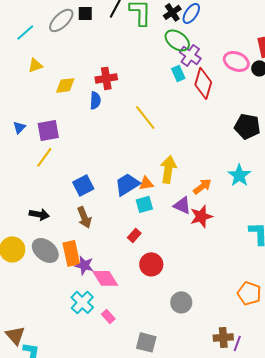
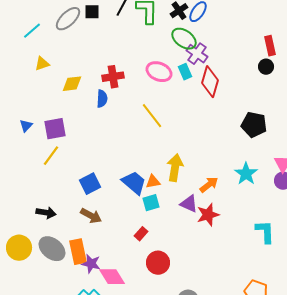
pink ellipse: (236, 61) -> (159, 72), moved
blue trapezoid: (127, 184) -> (134, 183), turned 72
brown arrow: (84, 217) -> (91, 216), turned -40

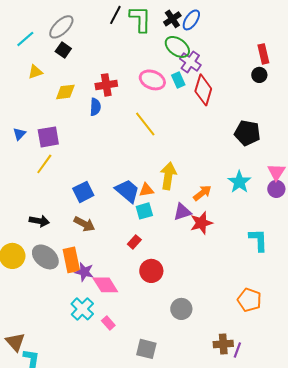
black square: (92, 12) -> (63, 50), moved, turned 35
purple triangle: (189, 204) -> (182, 212), turned -42

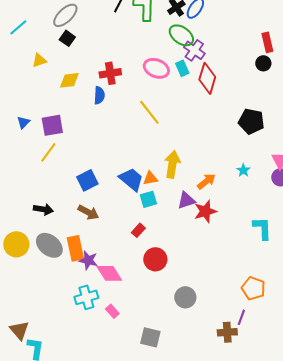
cyan line: (25, 39) -> (18, 27), moved
cyan star: (239, 182) -> (243, 170), size x0.6
cyan cross: (82, 309) -> (86, 297), turned 30
purple line: (237, 350) -> (241, 317), moved

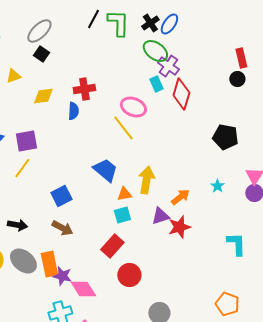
pink ellipse: (156, 68) -> (133, 107), moved
blue trapezoid: (131, 179) -> (105, 170), moved
red rectangle: (138, 230) -> (112, 246), size x1.6

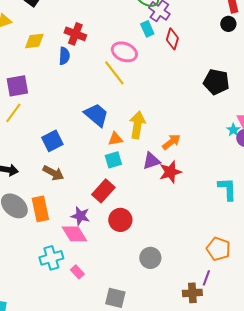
red cross: (84, 89) -> (75, 34), turned 30
red diamond: (181, 94) -> (172, 39), size x0.7
cyan star: (217, 186) -> (233, 130), moved
purple star: (62, 276) -> (80, 216), moved

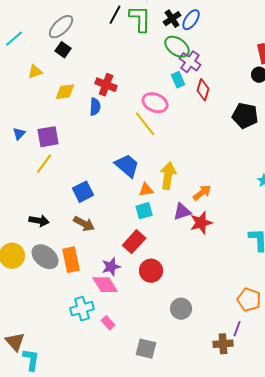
black pentagon: (216, 82) -> (245, 116), moved
purple star: (80, 216) -> (111, 267), turned -30

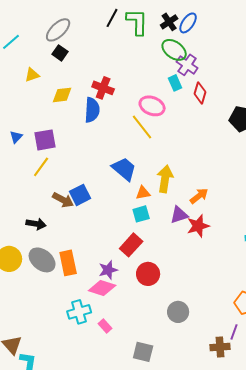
blue semicircle: (95, 107) -> (92, 110), size x1.4
brown arrow: (84, 224) -> (63, 200), moved
pink diamond: (105, 285) -> (102, 288), turned -40

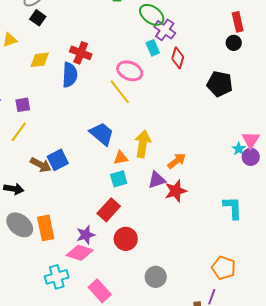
purple square: (45, 140) -> (23, 105), size x0.7
pink rectangle: (105, 326) -> (100, 291), moved, size x1.6

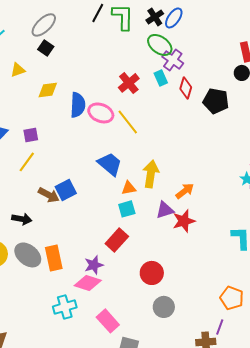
red cross: (81, 53) -> (129, 83), moved, turned 30
pink ellipse: (130, 71) -> (101, 113), moved
black pentagon: (220, 84) -> (216, 101), moved
red circle: (126, 239) -> (152, 273), moved

